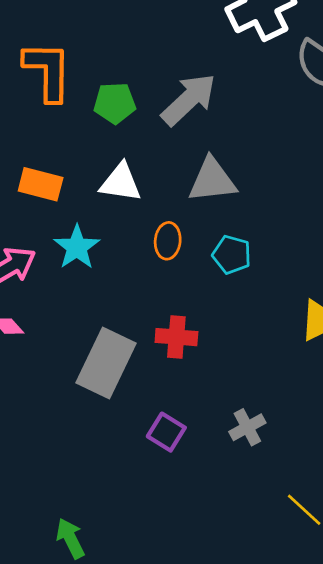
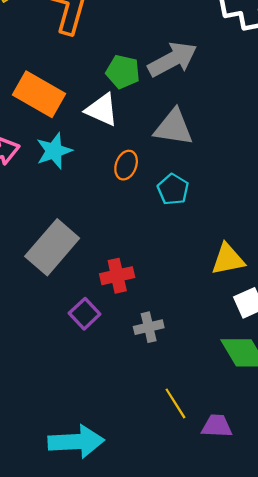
green pentagon: (115, 103) -> (123, 72), moved
orange rectangle: (41, 184) -> (39, 94), size x1.4
red cross: (176, 337) -> (117, 276), moved, turned -32

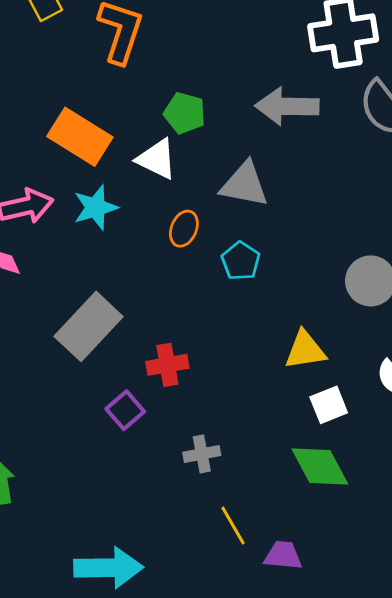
gray arrow: (172, 59) -> (287, 106), moved, turned -153
gray cross: (149, 327) -> (202, 454), moved

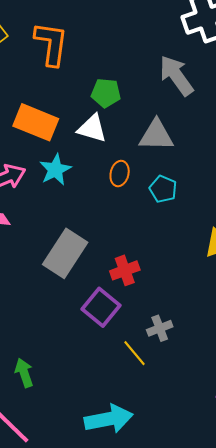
gray arrow: (287, 106) -> (176, 76), turned 63
purple square: (125, 410) -> (101, 307), size x1.4
yellow line: (233, 525) -> (135, 353), moved

